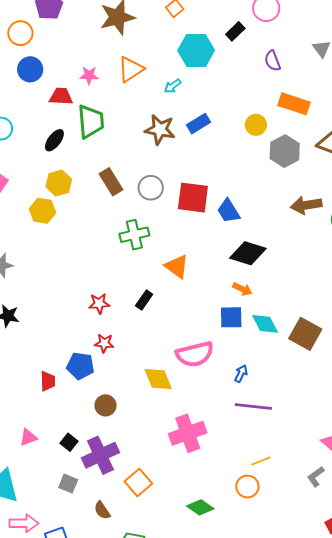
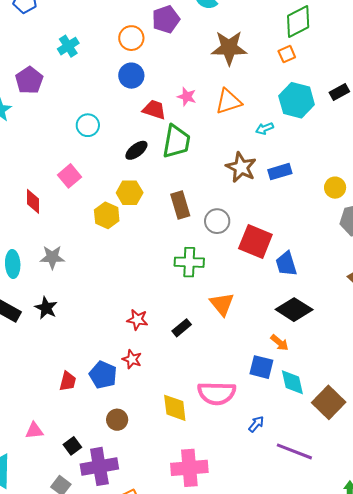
purple line: (253, 406) -> (294, 451), moved

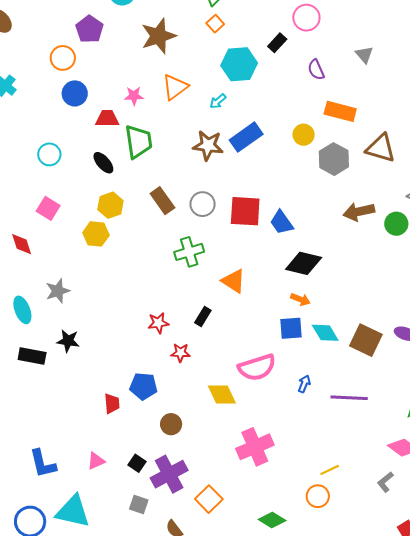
black ellipse: (136, 150) -> (103, 163), turned -75
blue rectangle: (280, 172) -> (246, 137), size x1.4
red star: (132, 359) -> (180, 353), moved

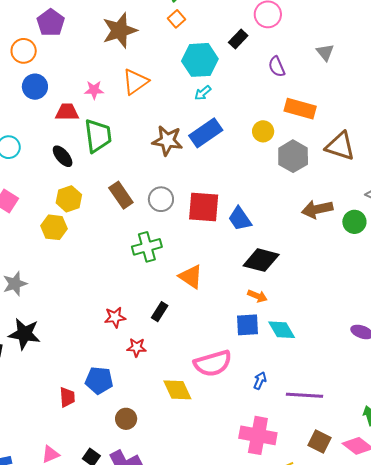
cyan arrow: (218, 101) -> (203, 93), moved
brown square: (366, 340) -> (320, 441), moved, size x0.7
black star: (68, 341) -> (24, 334), size x1.4
pink cross: (255, 447) -> (258, 435), moved, turned 33

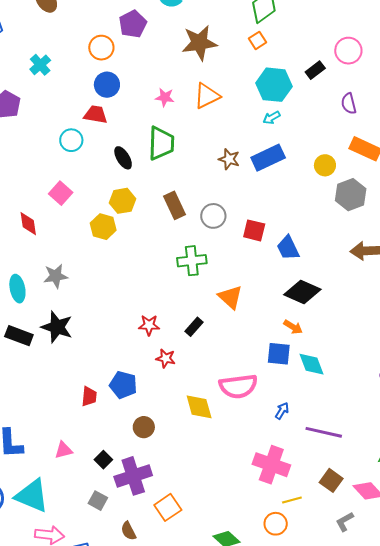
red trapezoid: (67, 112) -> (96, 115), moved
brown star: (167, 141) -> (229, 159), size x0.7
red square: (204, 207) -> (254, 230), size x0.7

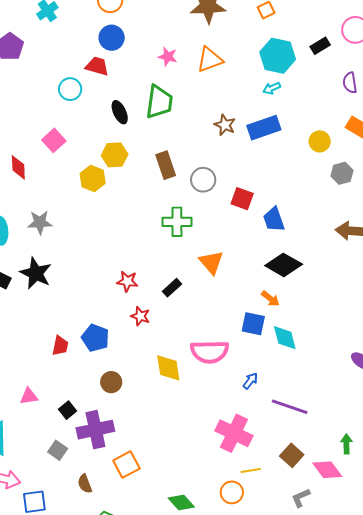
gray hexagon: (351, 195) -> (342, 173), size x0.7

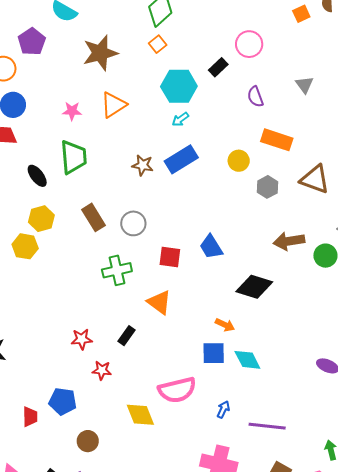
red square: (242, 199) -> (170, 257), moved
black diamond: (284, 265) -> (254, 287), moved

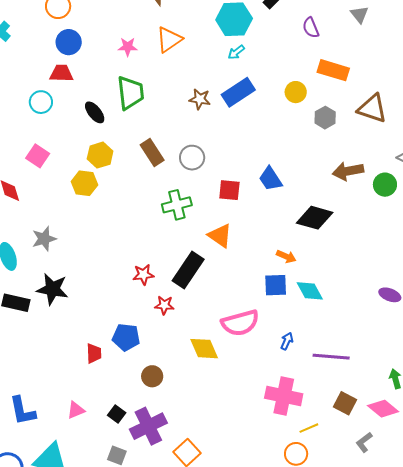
black rectangle: (126, 336) -> (188, 270), size x1.8

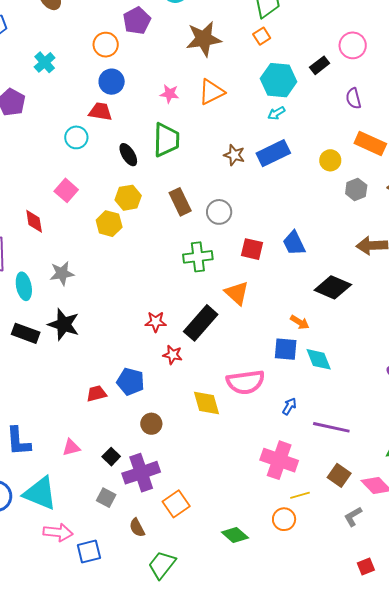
red trapezoid: (94, 353) -> (96, 394), turned -110

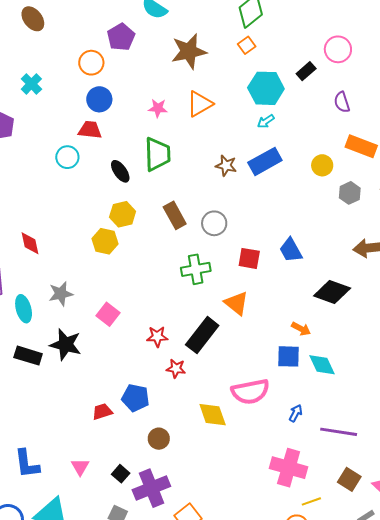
pink square: (66, 190) -> (108, 314), moved
pink triangle: (71, 447) -> (80, 467), turned -42

